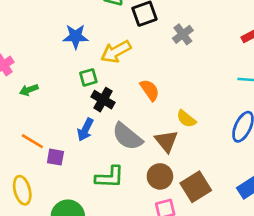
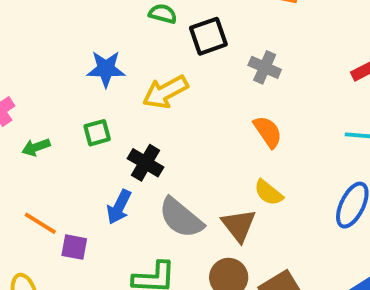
gray cross: (183, 34) -> (265, 67), turned -30
green square: (88, 77) -> (97, 133), moved
orange semicircle: (150, 90) -> (268, 132), moved

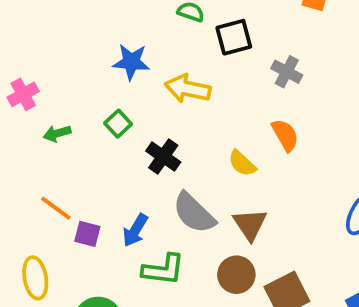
yellow arrow: (165, 92) -> (188, 89), turned 36
green square: (97, 133) -> (118, 124), turned -32
yellow semicircle: (268, 193) -> (242, 163), moved
blue arrow: (119, 207) -> (135, 230), moved

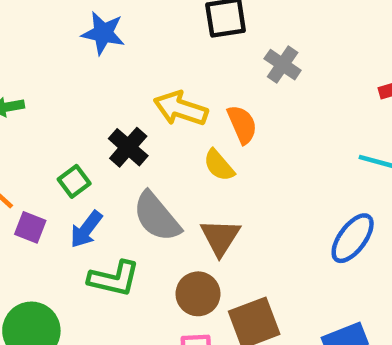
yellow arrow: (188, 89) -> (181, 109), moved
green square: (118, 124) -> (74, 181), moved
orange semicircle: (285, 135) -> (242, 124), moved

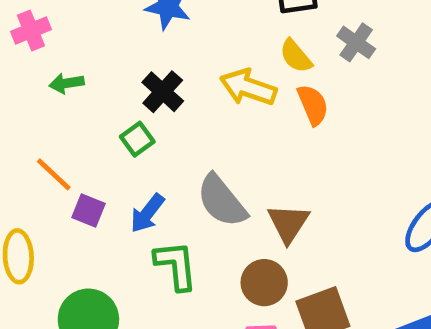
black cross: (128, 147) -> (163, 92), moved
yellow semicircle: (219, 165) -> (296, 56), moved
green square: (74, 181) -> (137, 139), moved
green L-shape: (114, 279) -> (176, 265), turned -110

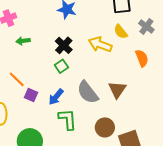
orange semicircle: (313, 105) -> (142, 58), moved
green square: (137, 139) -> (61, 66), moved
brown triangle: (288, 223) -> (117, 90), moved

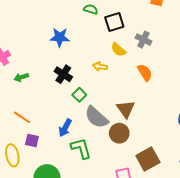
yellow arrow: (100, 44) -> (100, 66), size x0.6
green square: (61, 66) -> (79, 95), moved
purple square: (31, 95) -> (32, 140), moved
brown circle: (105, 127) -> (119, 133), moved

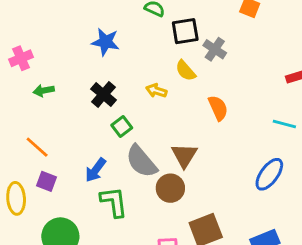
gray cross: (143, 40) -> (215, 49), moved

